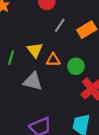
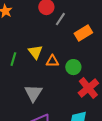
gray line: (60, 25) -> (60, 19), moved
gray triangle: (33, 81) -> (33, 93), moved, turned 48

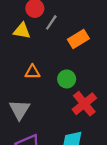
yellow triangle: (35, 52) -> (22, 31), moved, turned -42
orange triangle: (52, 61) -> (32, 72), moved

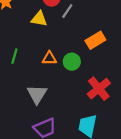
orange rectangle: (78, 39) -> (95, 40), moved
green circle: (67, 79) -> (72, 62), moved

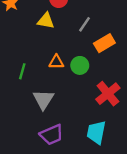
gray line: (67, 11) -> (84, 24), moved
green line: (14, 56) -> (22, 71), moved

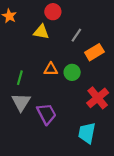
gray triangle: (43, 99) -> (21, 102), moved
purple trapezoid: (52, 135) -> (47, 114), moved, turned -95

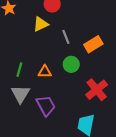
yellow triangle: (41, 32) -> (41, 24), turned -35
gray line: (76, 35) -> (66, 37), moved, turned -56
orange triangle: (51, 69) -> (45, 72), moved

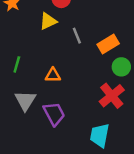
green circle: (71, 64) -> (121, 67), moved
green line: (19, 70) -> (17, 64), moved

